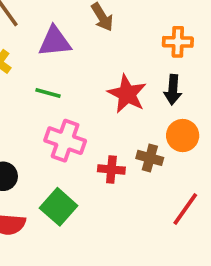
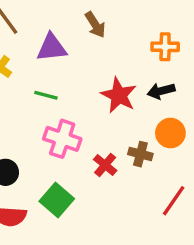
black arrow: (173, 90) -> (161, 91), turned 72
red cross: (111, 169) -> (105, 165), turned 35

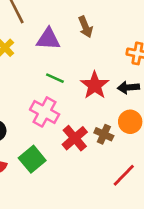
green line: (46, 95) -> (55, 78), moved
red cross: (105, 165) -> (75, 138), size x1.4

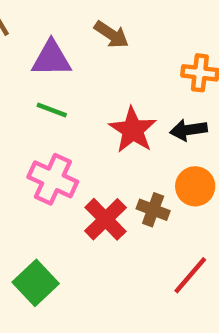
brown arrow: (86, 27) -> (111, 34), turned -30
green line: (55, 78) -> (52, 110), moved
green square: (32, 159) -> (36, 283), moved

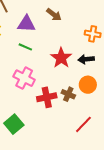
red cross: (105, 219) -> (47, 97), turned 30

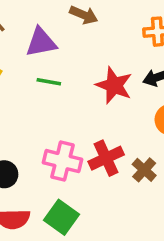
pink cross: (24, 78) -> (63, 161), moved
brown cross: (68, 94) -> (144, 170), moved, turned 32

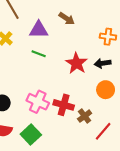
red cross: (106, 158) -> (64, 105), turned 30

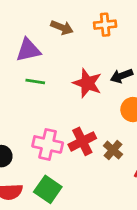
orange cross: (108, 37) -> (105, 25), moved
red cross: (64, 105) -> (82, 141), turned -30

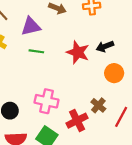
red cross: (82, 141) -> (77, 121), moved

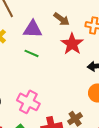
red star: (78, 52) -> (72, 44), moved

